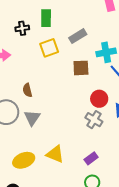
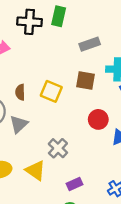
black cross: (22, 28) -> (30, 22), size x1.5
yellow square: (49, 48) -> (51, 91), moved, turned 30
gray cross: (94, 120) -> (58, 148), moved

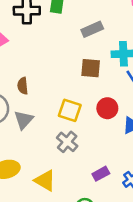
yellow square: (51, 91) -> (70, 110), moved
yellow triangle: (35, 170) -> (45, 181), moved
purple rectangle: (74, 184) -> (101, 174), moved

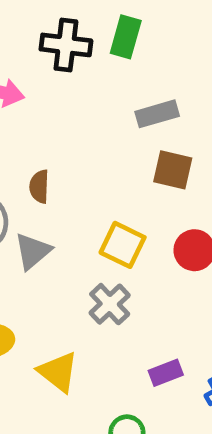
gray rectangle: (92, 29) -> (157, 114), moved

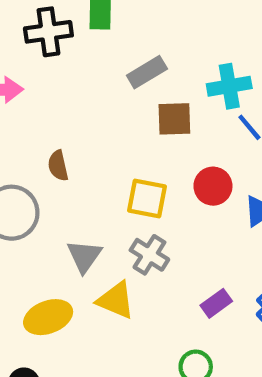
gray triangle: (33, 251) -> (84, 256), moved
yellow triangle: (58, 372) -> (116, 300), moved

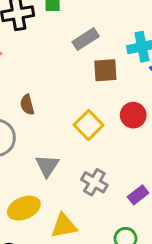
yellow square: (147, 198) -> (89, 125), turned 36
gray cross: (149, 255) -> (94, 182), moved
yellow triangle: (116, 300) -> (64, 226), moved, turned -32

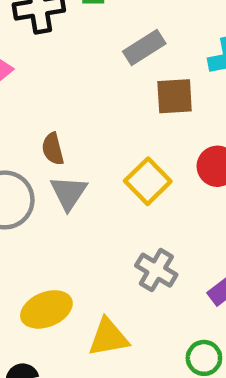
gray triangle: (47, 166) -> (69, 193), moved

